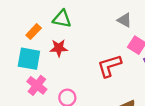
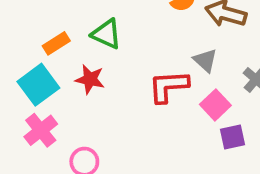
cyan square: (29, 59) -> (38, 85), turned 30
red L-shape: (109, 66) -> (168, 86), moved

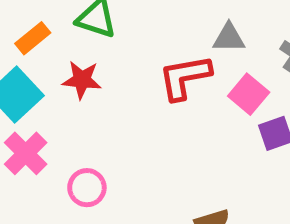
gray triangle: (205, 60) -> (229, 38), turned -36

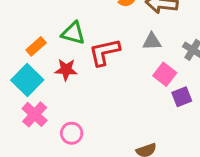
red L-shape: (185, 77) -> (104, 52), moved

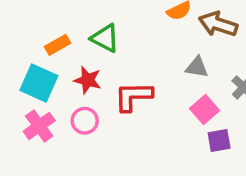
red L-shape: (104, 52) -> (133, 96), moved
cyan square: (27, 80) -> (39, 83), turned -32
pink circle: (72, 133) -> (85, 121), moved

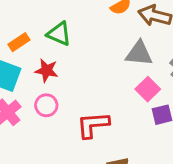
gray triangle: (197, 67) -> (139, 53), size x1.4
red L-shape: (133, 96) -> (93, 125), moved

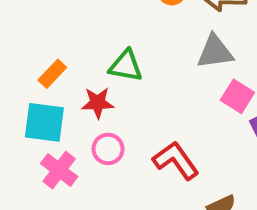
green triangle: (59, 34) -> (126, 66), moved
red L-shape: (93, 125) -> (176, 160), turned 72

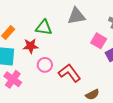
gray triangle: (215, 52) -> (76, 16), moved
pink circle: (108, 149) -> (45, 65), moved

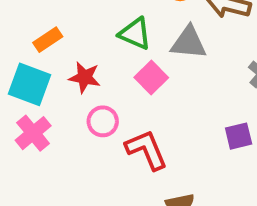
green triangle: (44, 28) -> (135, 34), moved
pink square: (99, 41) -> (151, 77), moved

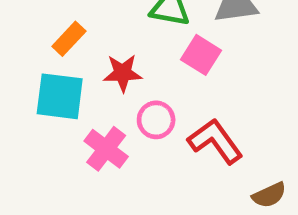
pink cross: (33, 133) -> (106, 149), moved

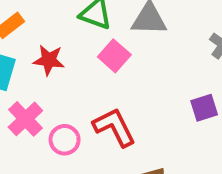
pink circle: (156, 120) -> (65, 140), moved

